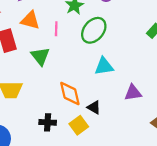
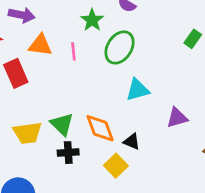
green triangle: (40, 56) -> (62, 124), moved
black cross: (48, 122) -> (68, 153), moved

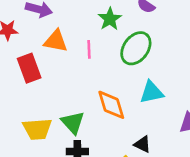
orange diamond: (100, 128) -> (111, 105), moved

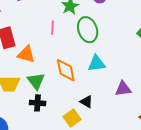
orange triangle: (56, 41) -> (26, 54), moved
green ellipse: (136, 48) -> (88, 30), turned -60

